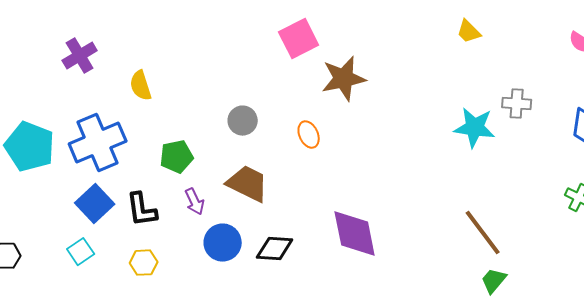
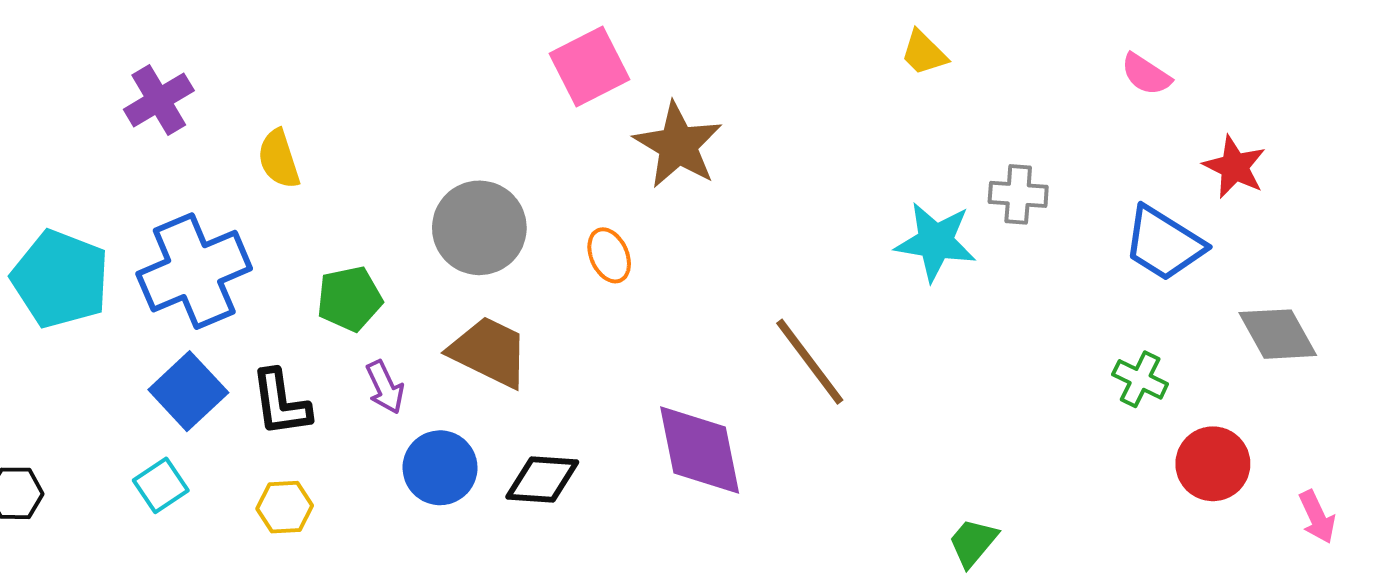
brown star: (344, 79) -> (678, 145), turned -30
gray circle: (243, 121) -> (479, 228), size x1.6
brown line: (483, 233) -> (810, 362), moved

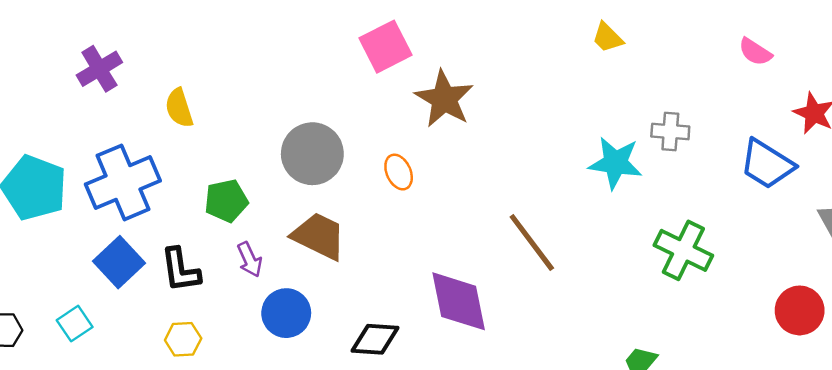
green cross: (1140, 379) -> (683, 250), moved, size x1.6
black diamond: (542, 480) -> (375, 339), moved
cyan square: (161, 485) -> (75, 324), moved

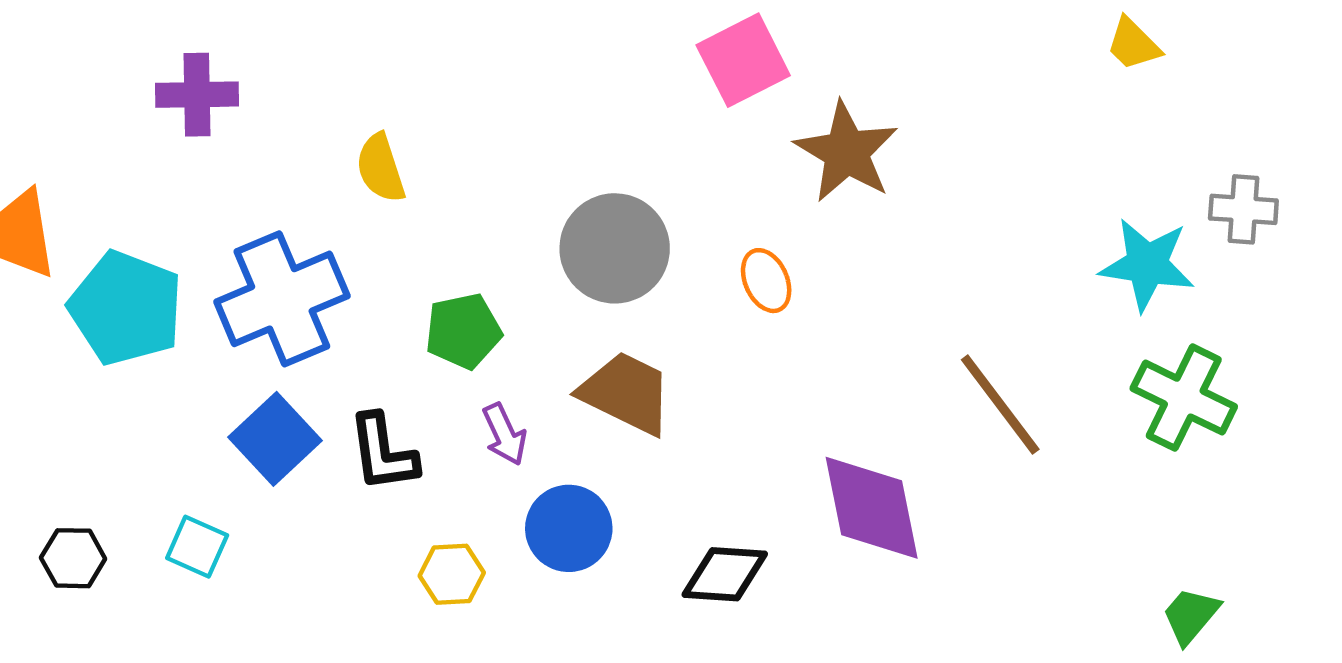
purple cross: (99, 69) -> (197, 95), moved, turned 30
green cross: (683, 250) -> (1184, 398), moved
cyan square: (75, 324) -> (197, 547), turned -32
yellow hexagon: (183, 339) -> (452, 574), moved

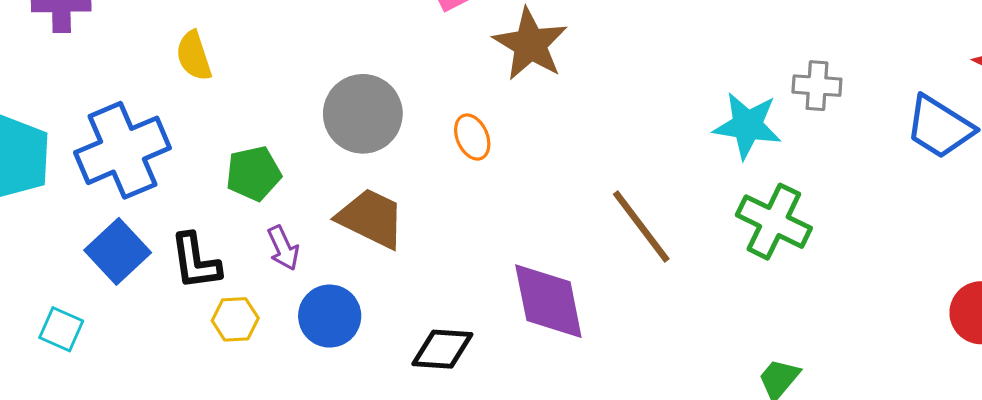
yellow hexagon: (452, 574) -> (235, 319), moved

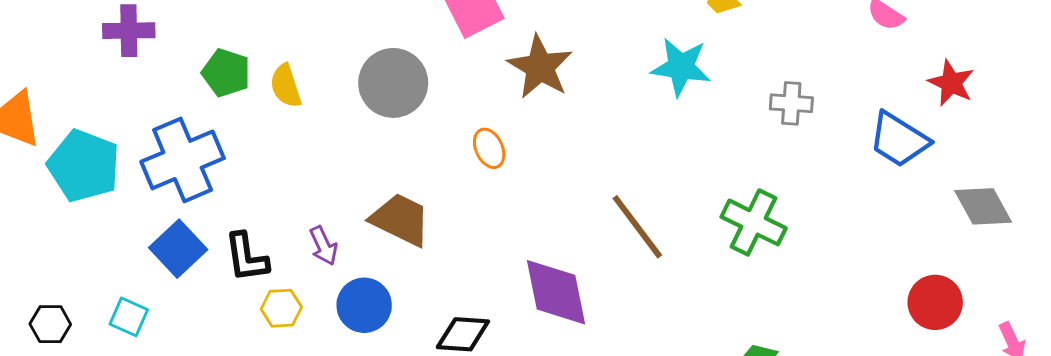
yellow semicircle: (194, 56) -> (286, 86), moved
gray circle: (363, 114) -> (393, 83), moved
cyan star: (747, 125) -> (681, 67), moved
green pentagon: (253, 173) -> (226, 73), moved, turned 30

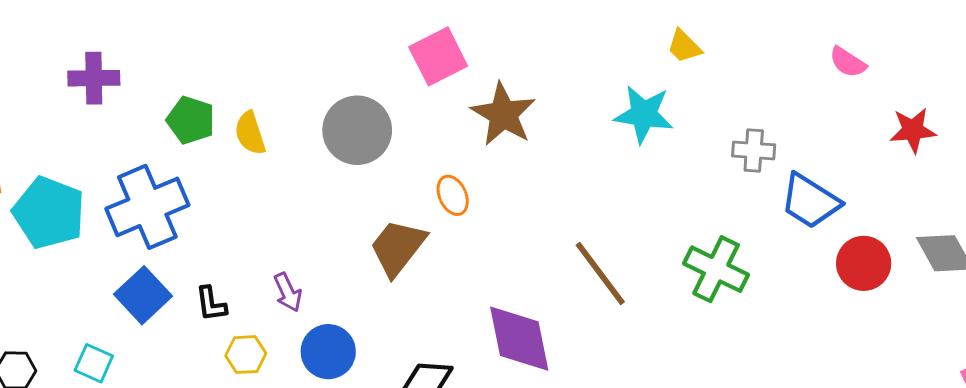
red star: (951, 83) -> (913, 130), turned -30
blue trapezoid: (899, 140) -> (810, 201), moved
brown trapezoid: (400, 220) -> (398, 247), moved, turned -78
black L-shape: (246, 257) -> (211, 304), size x0.7
red circle: (935, 302) -> (864, 263), moved

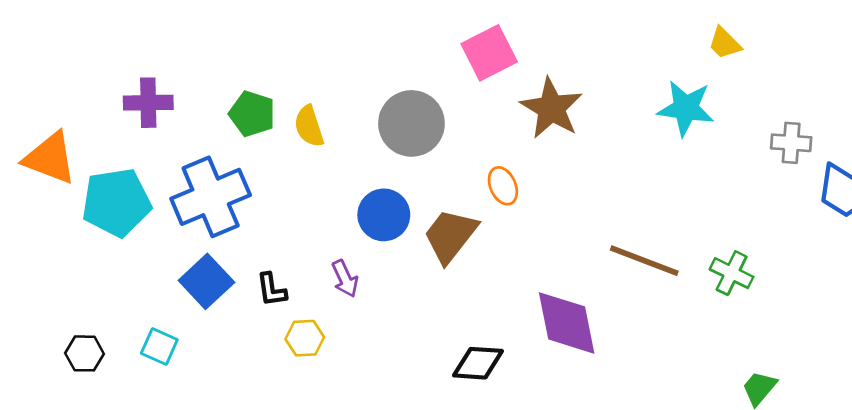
purple cross: (94, 78) -> (148, 103), moved
cyan pentagon: (49, 213) -> (116, 202), turned -30
green cross: (716, 269) -> (732, 273), moved, size x0.7
brown line: (600, 273) -> (644, 261), turned -32
blue circle: (328, 352) -> (384, 215), moved

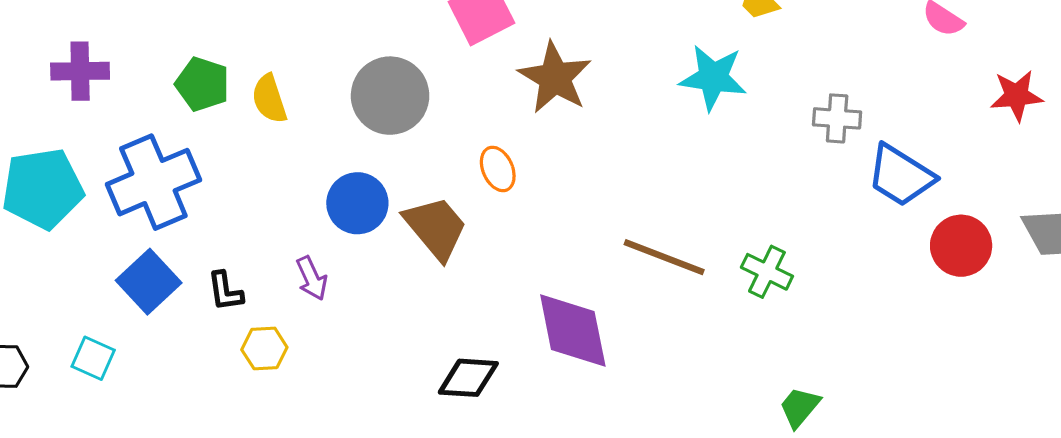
brown trapezoid: (450, 236) -> (436, 228), turned 102

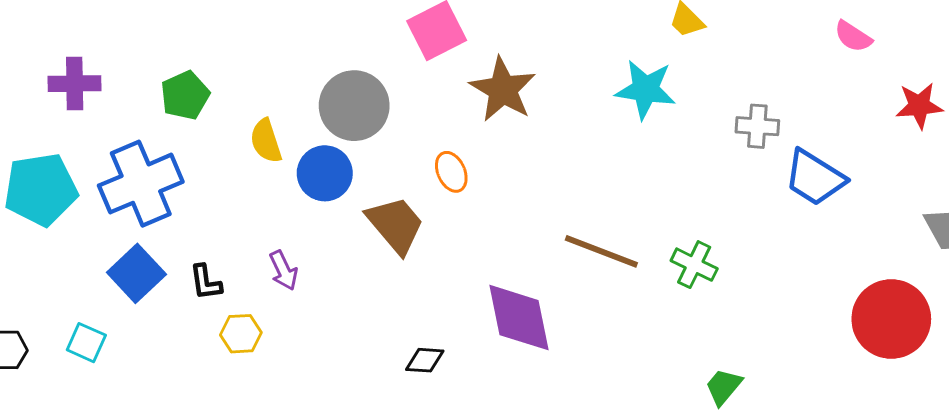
green pentagon: (202, 84) -> (185, 95), turned 30
yellow semicircle: (269, 99) -> (266, 141), moved
blue circle: (357, 203) -> (325, 173), moved
red circle: (961, 246) -> (891, 319), moved, size x1.4
black diamond: (468, 378) -> (425, 360), size x0.7

